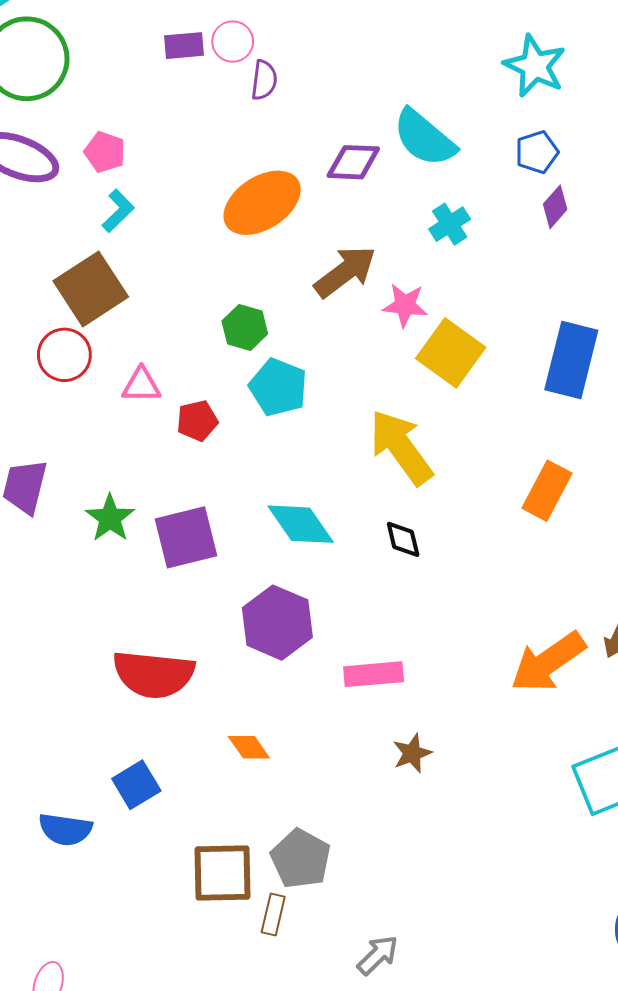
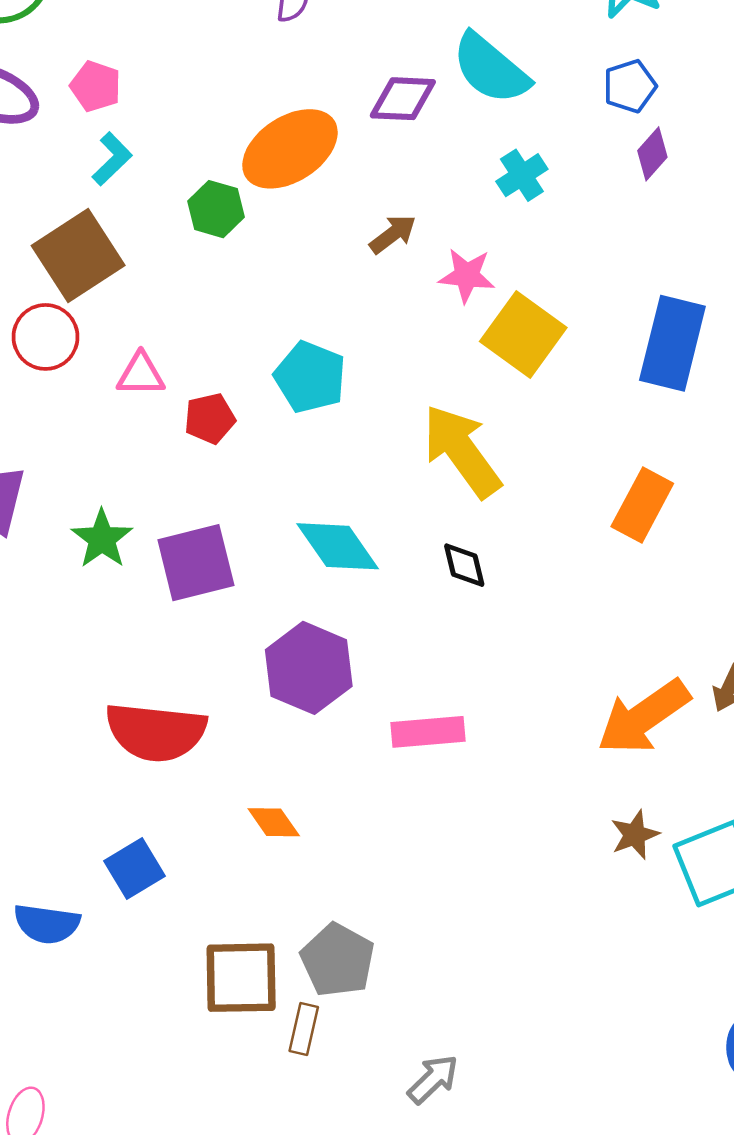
brown arrow: (345, 272) -> (393, 234), size x0.6
green hexagon: (245, 327) -> (216, 209), moved
brown star: (412, 753) -> (635, 835), moved

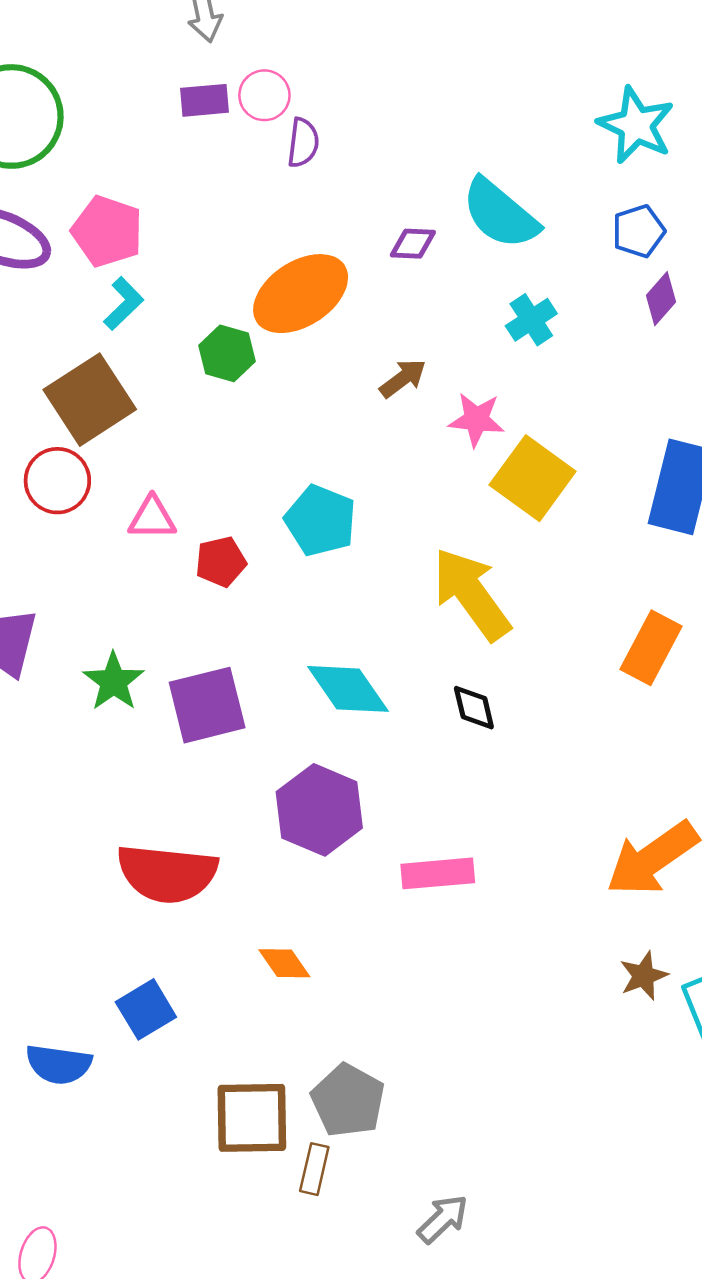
pink pentagon: (96, 86) -> (107, 231), size x1.4
purple diamond: (403, 99) -> (413, 244), size x0.7

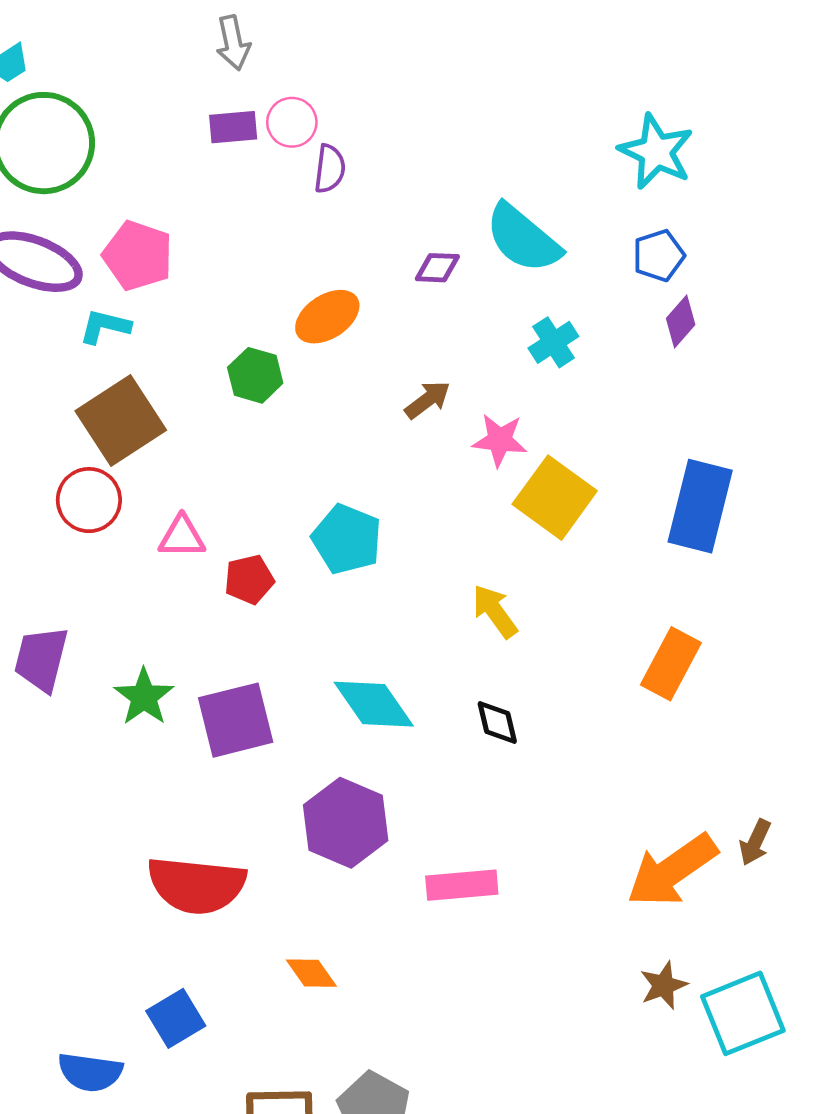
orange ellipse: (301, 294) -> (327, 317), size x0.7
cyan L-shape: (123, 304) -> (105, 326), moved, turned -122
yellow arrow: (471, 594) -> (495, 611), size x0.6

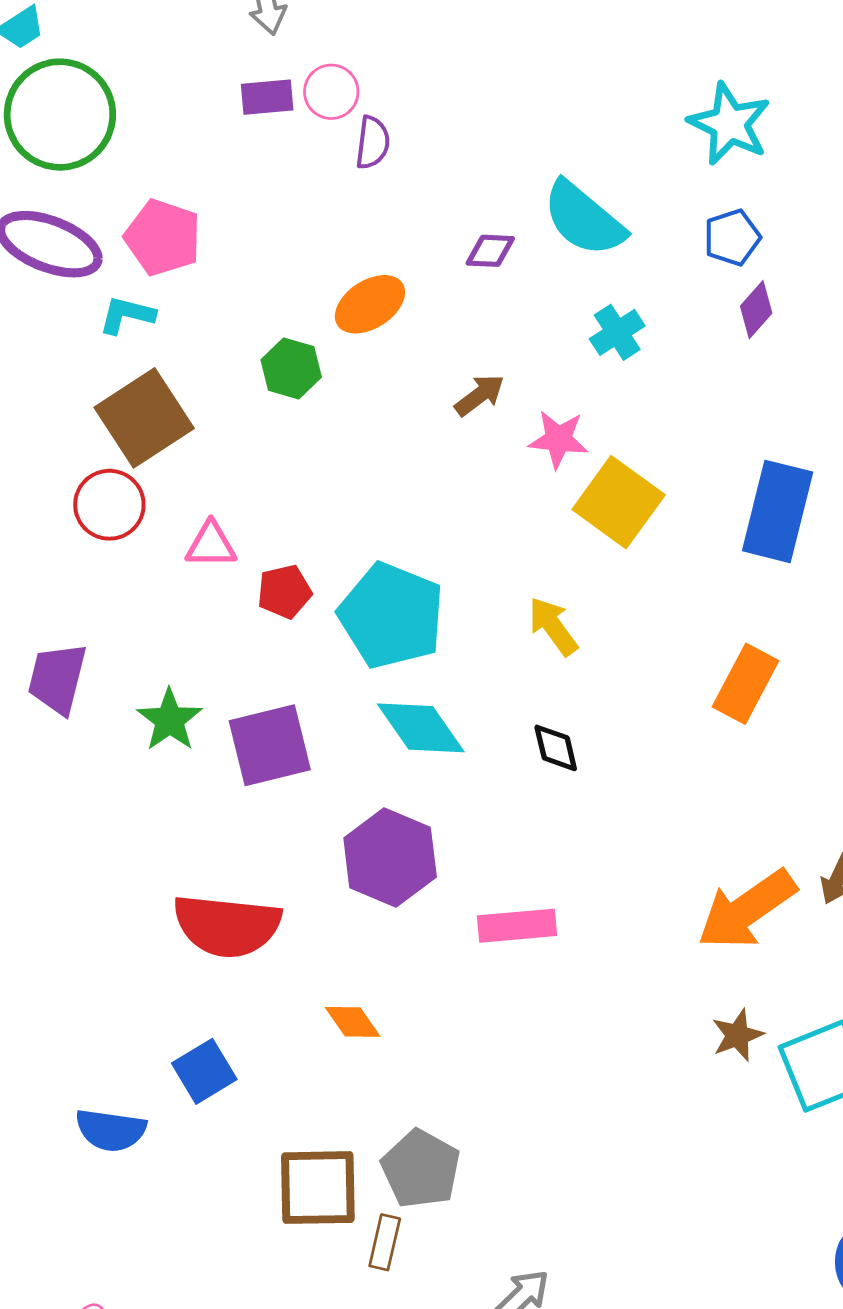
cyan pentagon: (347, 539) -> (391, 616), moved, size x1.4

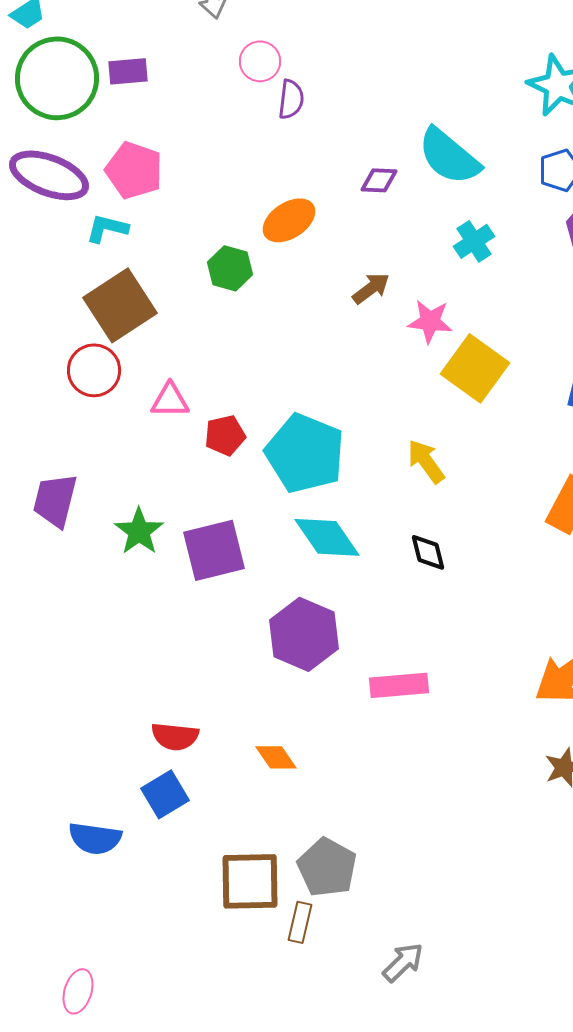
purple rectangle: (267, 97) -> (128, 71), moved
red semicircle: (227, 926) -> (175, 736), moved, size x0.6

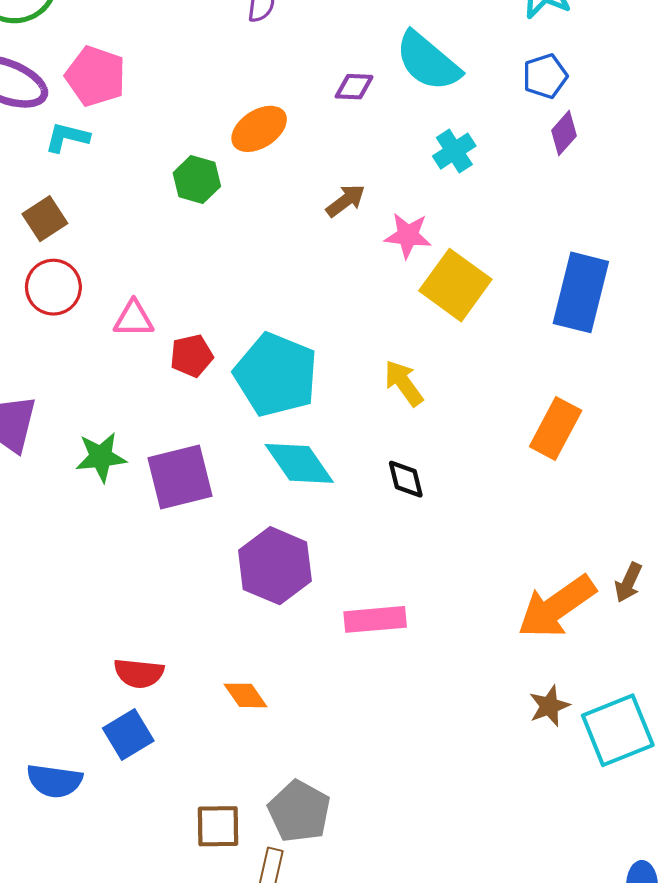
brown square: (120, 305) -> (45, 219), moved, size x0.6
green star: (139, 531) -> (101, 457), turned 30
brown square: (250, 881) -> (218, 826), size x0.7

